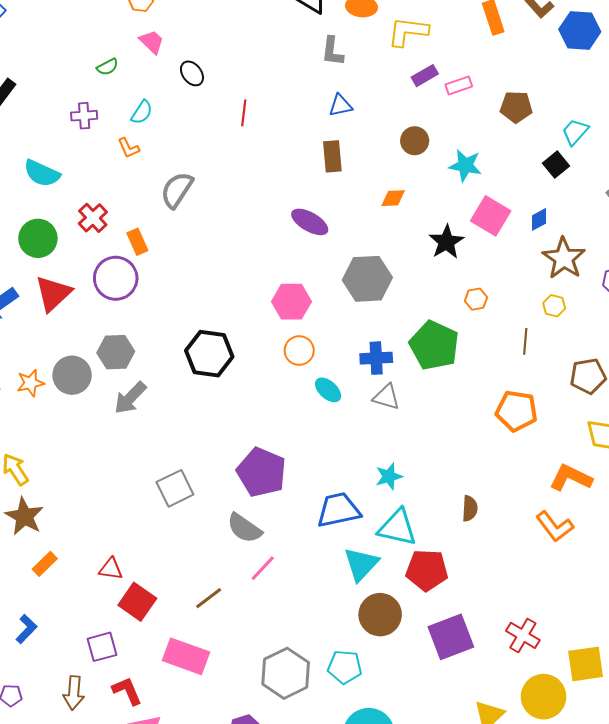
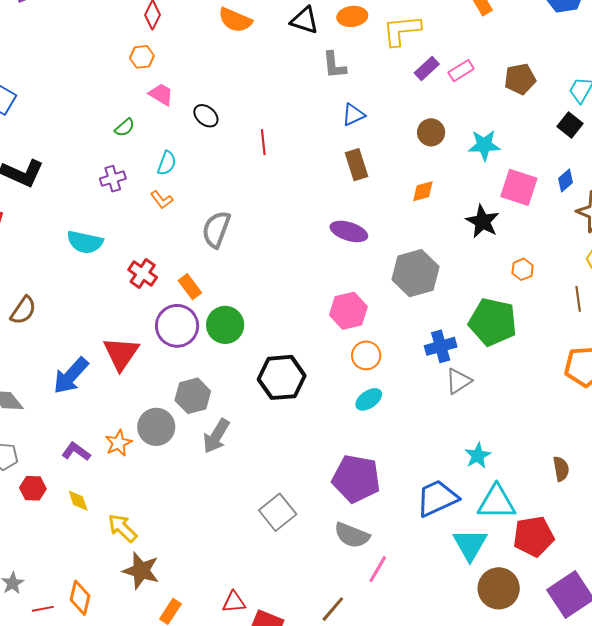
green circle: (38, 238) -> (225, 325), moved
cyan ellipse: (328, 390) -> (369, 399), moved, turned -64
gray triangle: (386, 397) -> (459, 381), turned -36

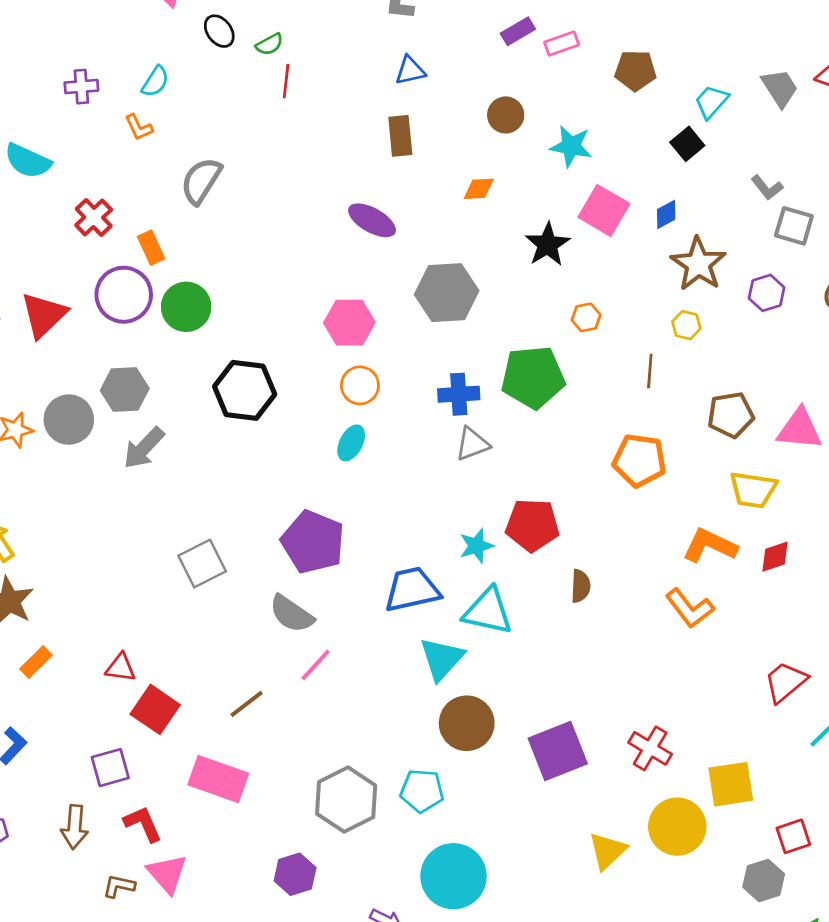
green semicircle: (125, 127) -> (270, 44), moved
green pentagon: (493, 322) -> (533, 377), turned -30
cyan ellipse: (369, 399) -> (351, 443), turned -40
red pentagon: (533, 536) -> (532, 525), moved

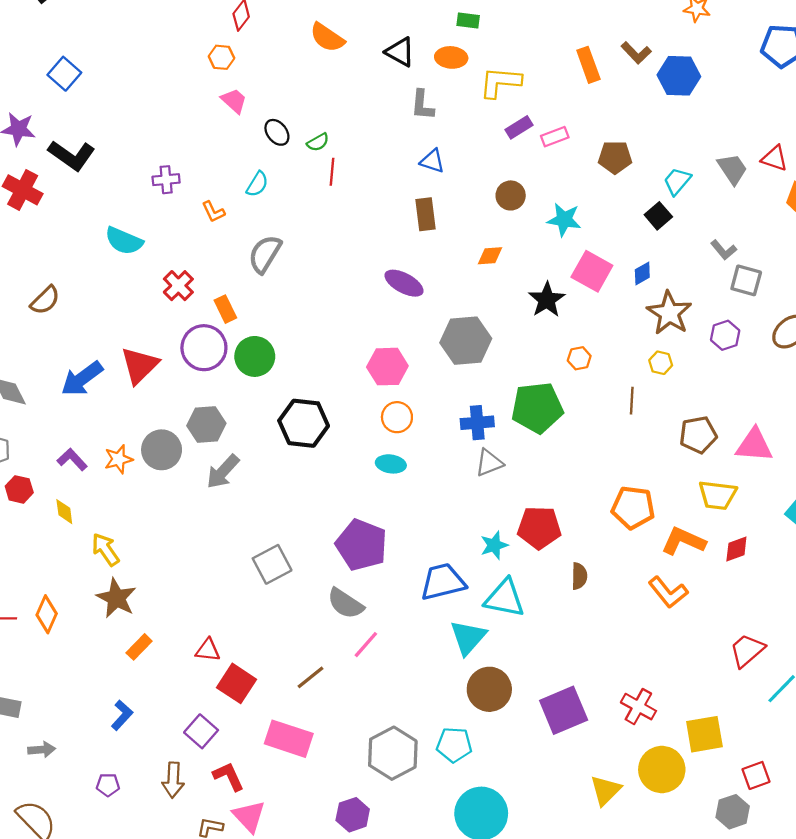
blue triangle: (410, 71) -> (432, 161), turned 32
cyan semicircle: (155, 81) -> (257, 184), moved
cyan ellipse: (351, 443) -> (391, 464), turned 72
orange pentagon: (639, 460) -> (633, 508), moved
purple square: (110, 768) -> (201, 731), turned -32

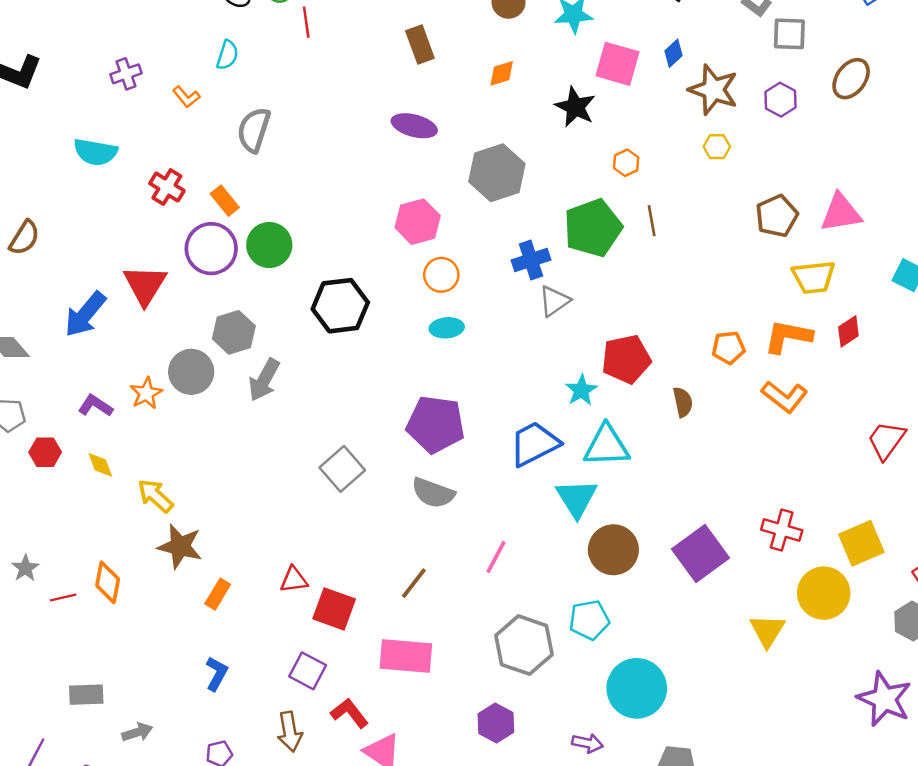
brown line: (632, 401) -> (652, 221), moved
orange pentagon: (633, 508) -> (728, 348), moved, size x0.7
pink line: (366, 645) -> (496, 557), moved

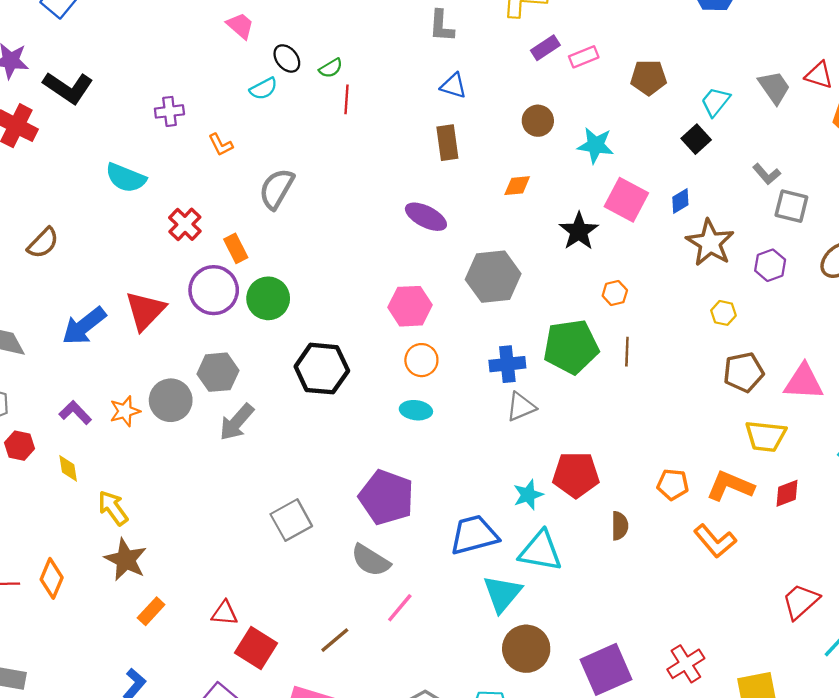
cyan semicircle: (227, 55) -> (263, 89), moved, turned 32
yellow hexagon: (717, 147) -> (723, 313), moved
red cross: (782, 530) -> (686, 664), turned 30
pink line: (496, 557) -> (400, 608), moved

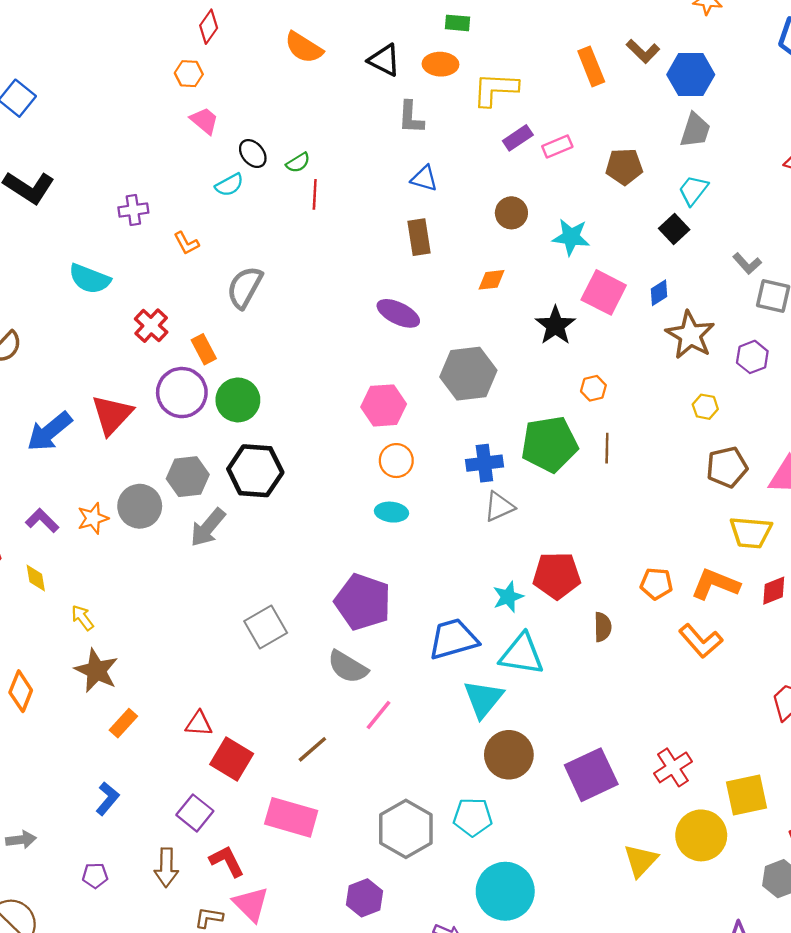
gray trapezoid: (774, 87) -> (695, 130), moved, turned 54
black hexagon: (322, 369) -> (255, 471), moved
yellow arrow: (113, 508) -> (82, 618), size x0.7

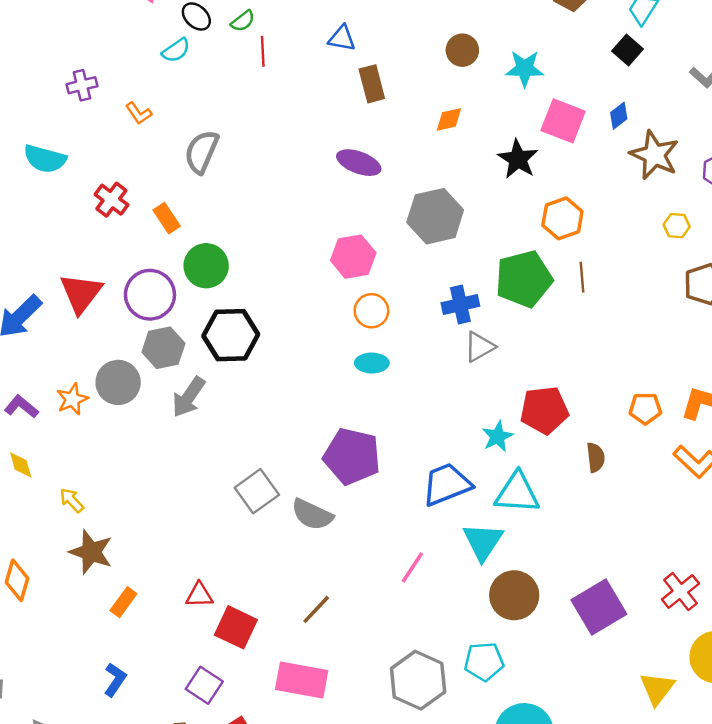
blue triangle: (424, 178) -> (342, 38), moved
orange hexagon: (593, 388) -> (562, 218), size x1.6
purple circle: (182, 393) -> (150, 295), moved
gray semicircle: (348, 667) -> (312, 515), moved
pink line: (378, 715) -> (412, 567), moved

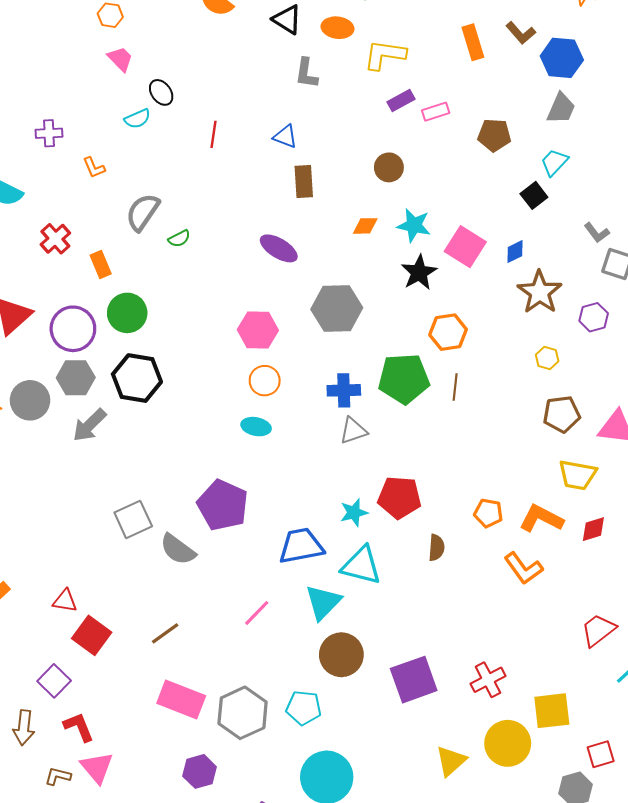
green semicircle: (243, 21) -> (179, 239), moved
cyan star: (525, 69) -> (414, 225), moved
pink rectangle: (302, 680) -> (181, 700), moved

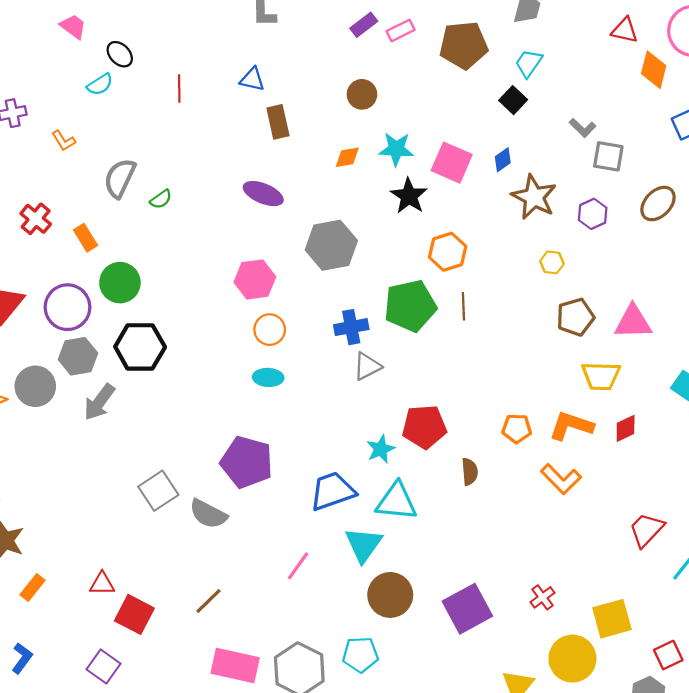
brown pentagon: (494, 135) -> (464, 45), size x1.4
red cross: (488, 680) -> (542, 597), size x0.7

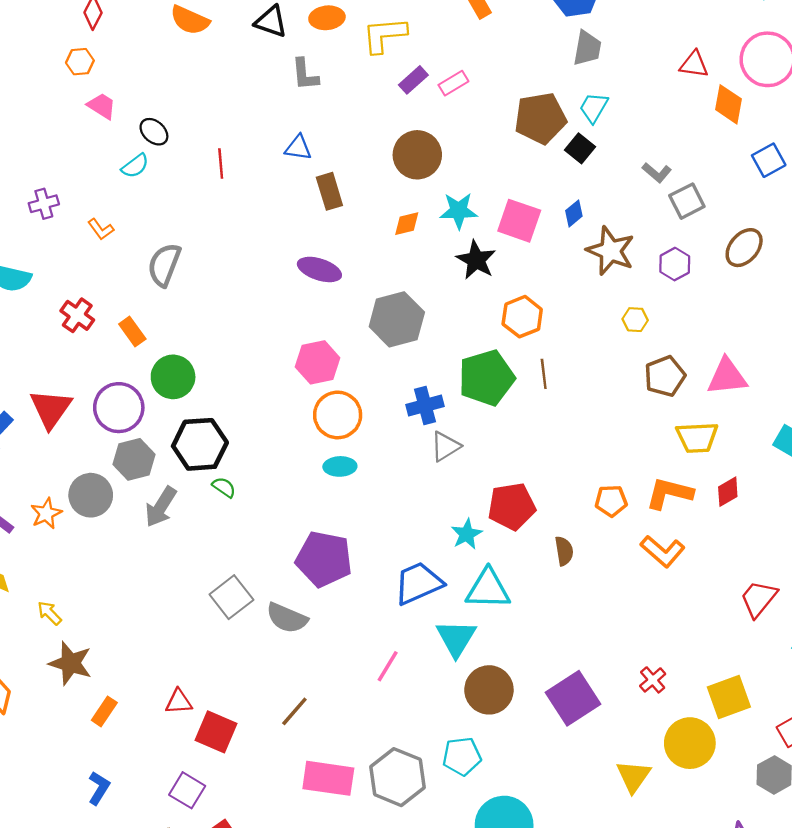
brown pentagon: (464, 45) -> (540, 118), moved
brown circle: (362, 94) -> (417, 155), size x1.5
gray square: (608, 156) -> (687, 201), turned -32
green semicircle: (161, 199) -> (224, 487), moved, turned -105
orange circle: (270, 330) -> (338, 415), size x1.4

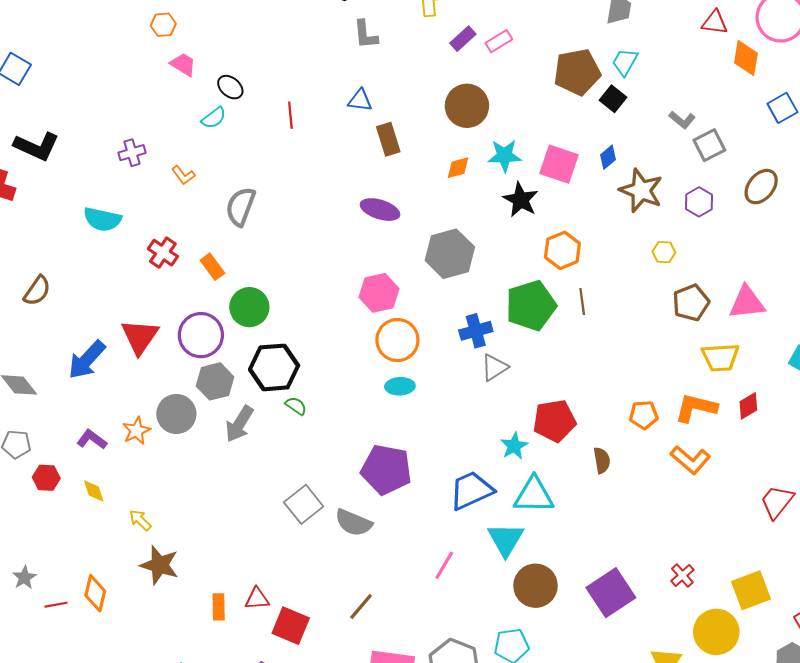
orange rectangle: (104, 711) -> (219, 607), moved, turned -35

